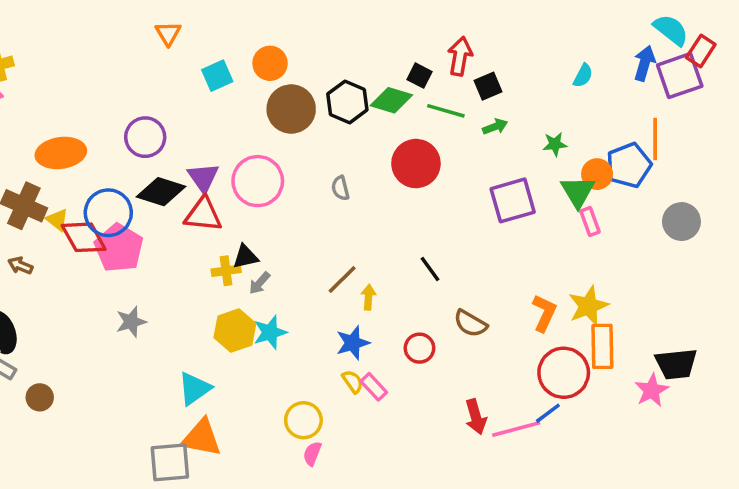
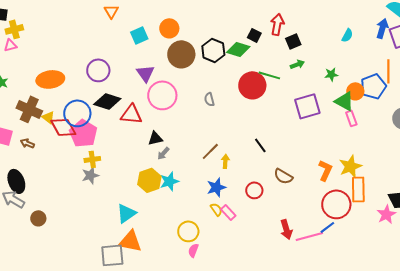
green line: (446, 111) -> (269, 75), moved
purple triangle: (203, 178) -> (145, 73), moved
green triangle: (578, 192) -> (344, 101), turned -30
yellow cross: (226, 271) -> (92, 159), moved

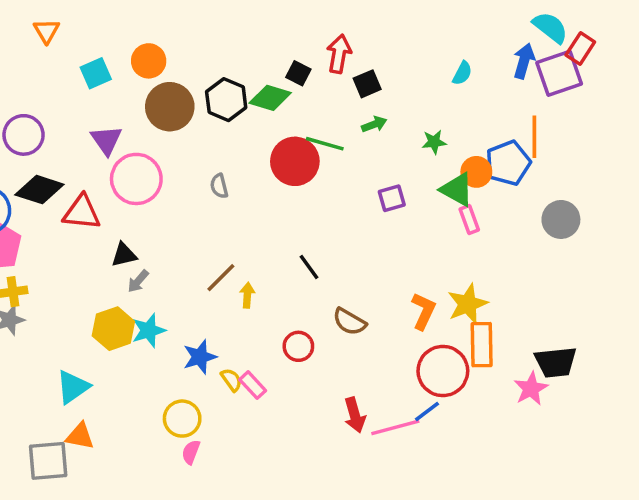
purple square: (307, 106) -> (392, 198), size x0.6
blue star: (216, 187) -> (200, 357), moved
orange triangle: (130, 241) -> (80, 436), size x0.7

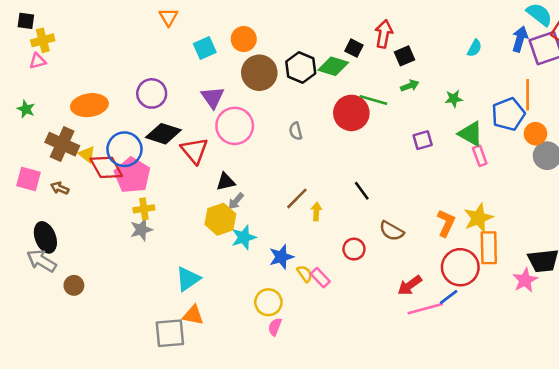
orange circle: (476, 172) -> (535, 134), moved
red triangle: (82, 212) -> (194, 151), turned 44
yellow hexagon: (113, 329) -> (220, 219), moved
red arrow: (355, 415) -> (410, 285), moved, turned 70

